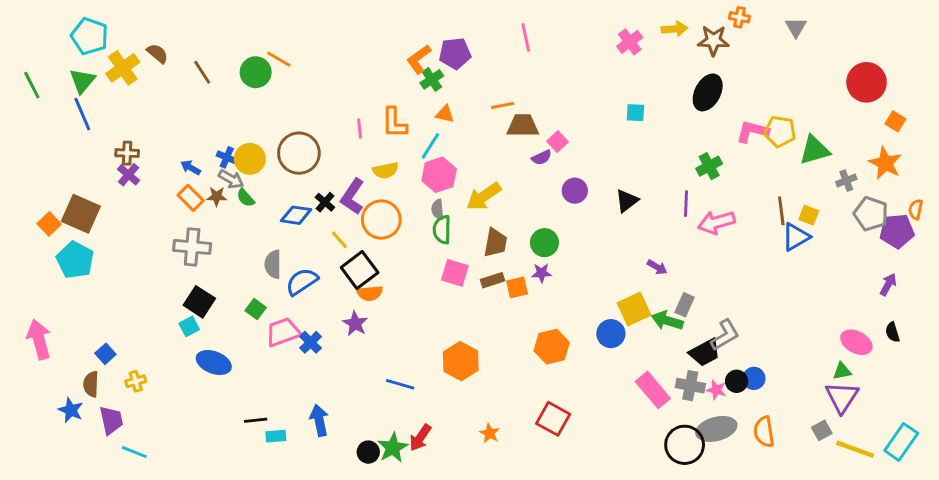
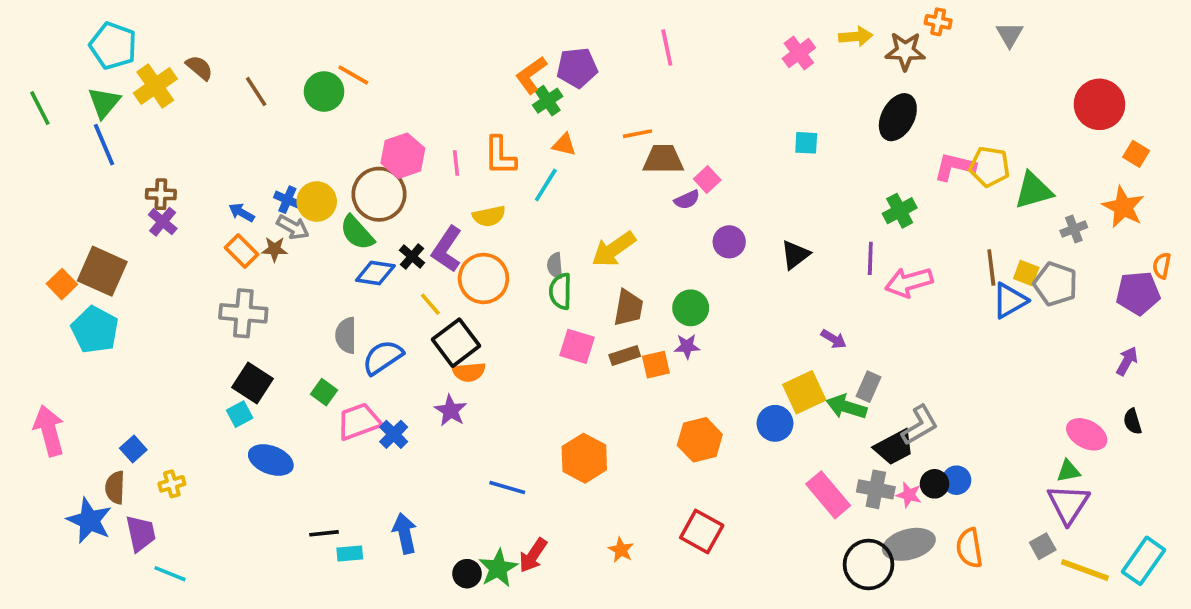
pink hexagon: (439, 175) -> (403, 156), moved
green semicircle: (246, 198) -> (357, 233), moved, size x1.5
gray pentagon: (871, 214) -> (1055, 284), moved
blue star: (71, 410) -> (89, 520), size x1.4

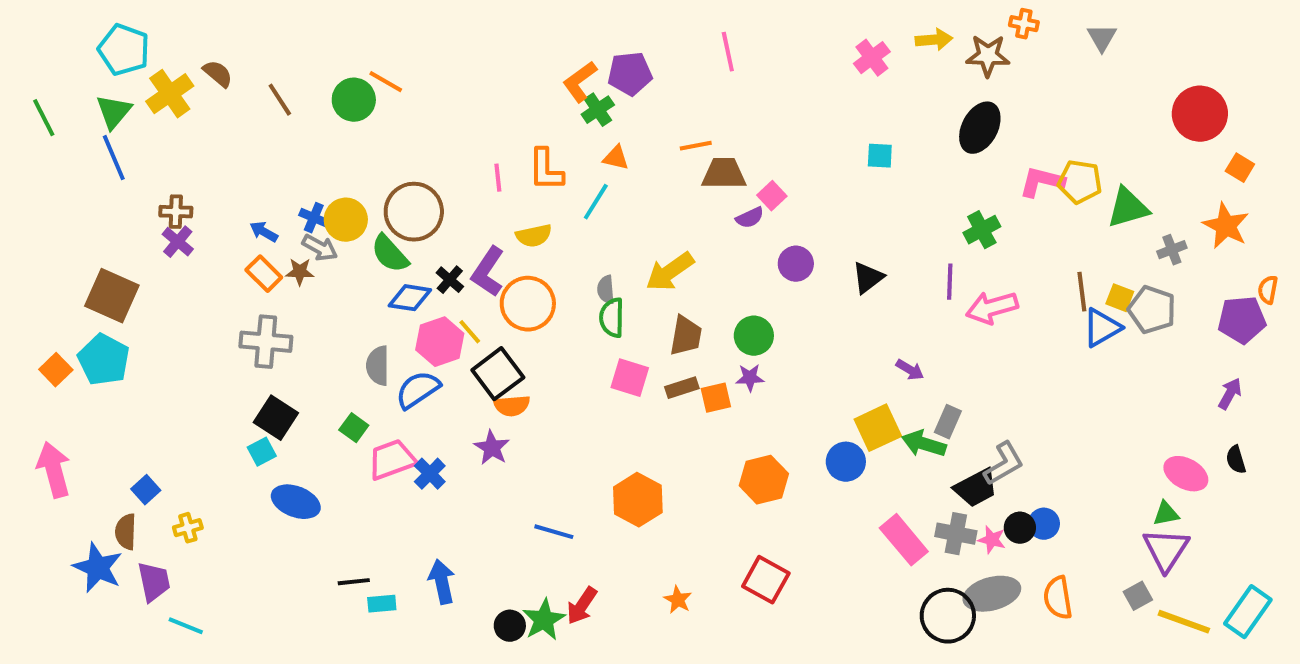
pink hexagon: (403, 156) -> (440, 342), moved
orange square: (62, 284) -> (56, 370), moved

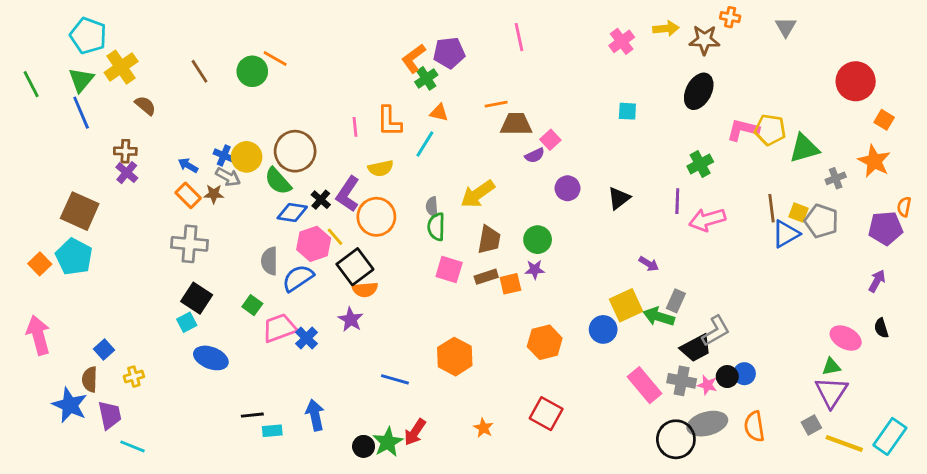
brown semicircle: (218, 74) -> (145, 106), moved

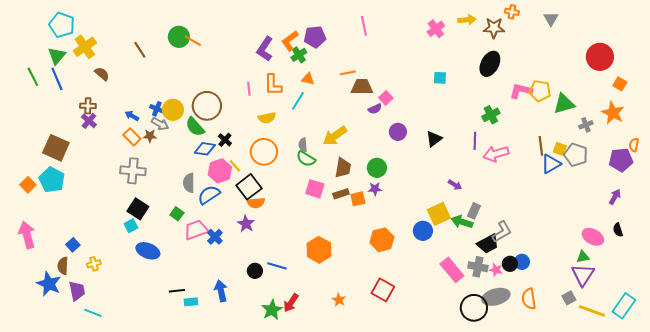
green circle: (252, 71) -> (179, 37), moved
green line: (31, 84) -> (33, 77), moved
purple L-shape: (348, 194) -> (265, 49), moved
green semicircle: (436, 227) -> (306, 159), turned -60
black circle: (364, 446) -> (255, 271), moved

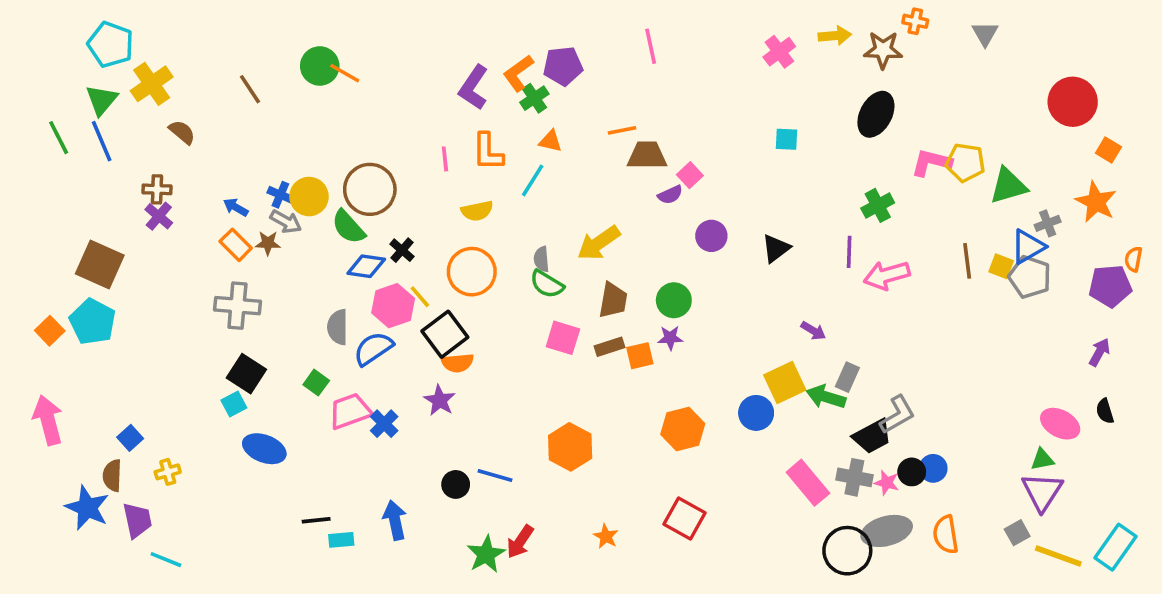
blue triangle: (551, 164) -> (1028, 247), moved

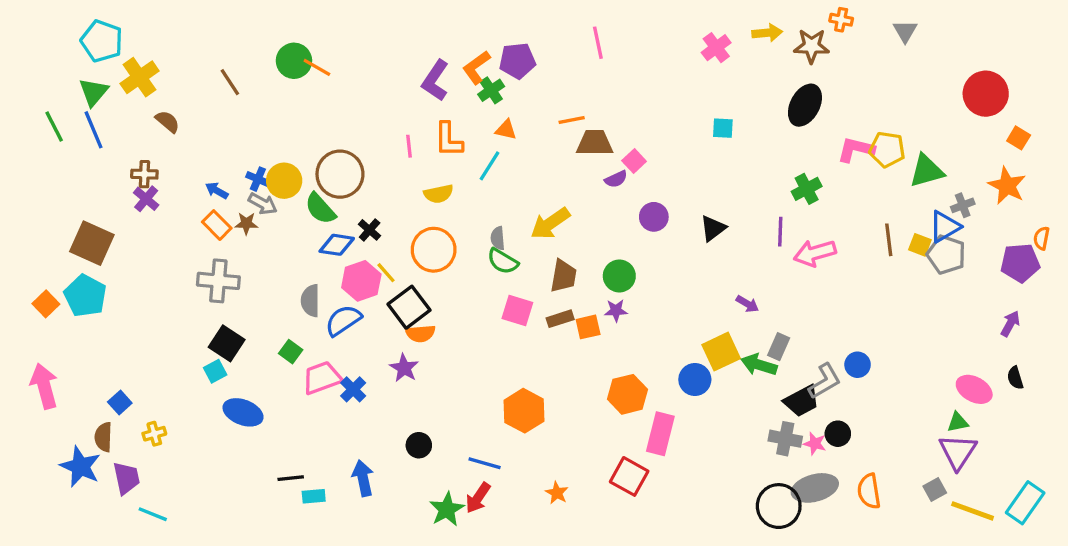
blue circle: (933, 468) -> (858, 365), moved
blue line: (495, 476) -> (485, 463), moved
pink rectangle: (808, 483) -> (660, 434), moved, turned 54

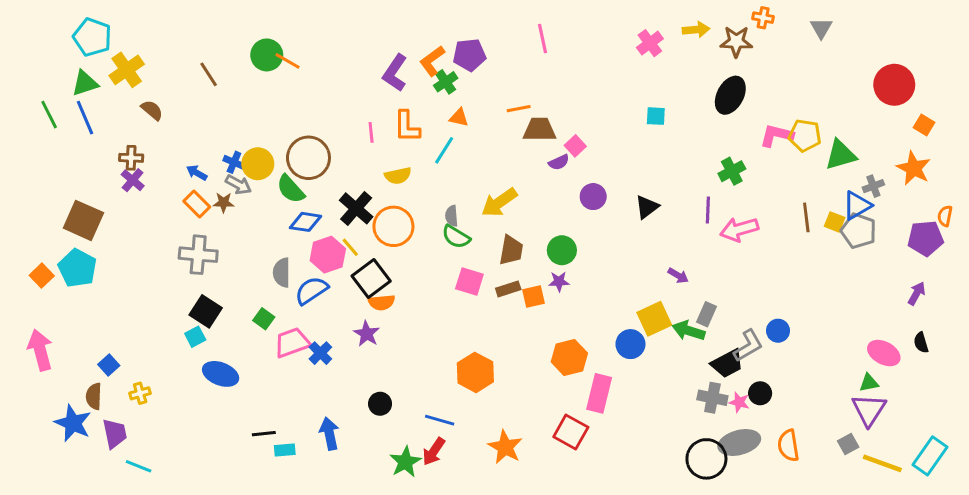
green triangle: (94, 92) -> (85, 83), turned 32
black cross: (370, 230) -> (356, 208), moved, size x1.6
orange star: (557, 493) -> (505, 447), size x1.6

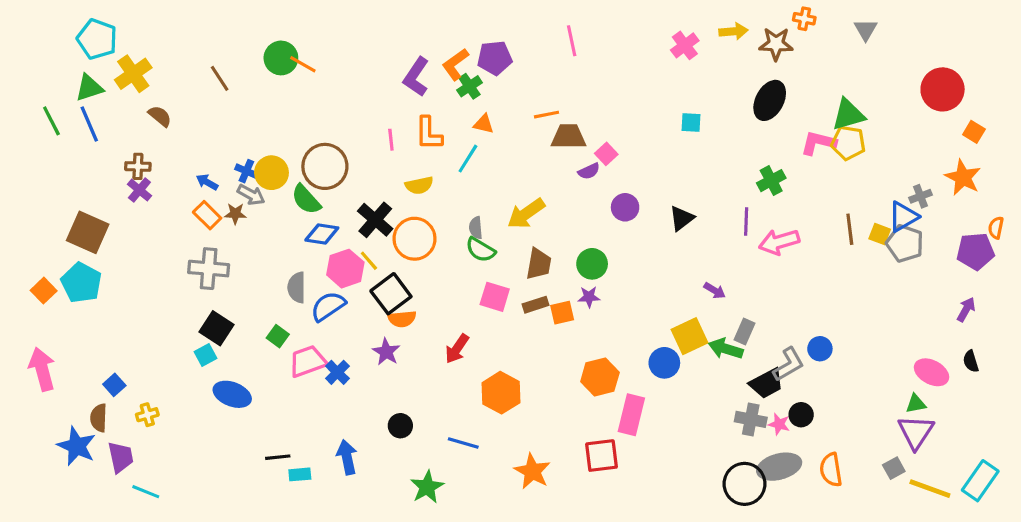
green triangle: (841, 155) -> (848, 115), moved
red square: (571, 432) -> (602, 456), turned -36
red arrow: (434, 451) -> (457, 349), moved

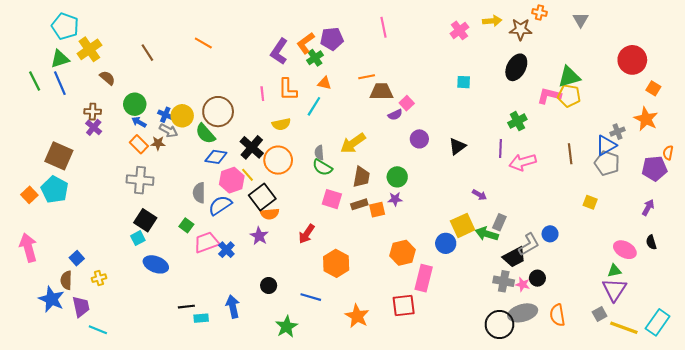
green circle: (281, 58) -> (135, 104), moved
yellow square: (880, 234) -> (590, 202), moved

